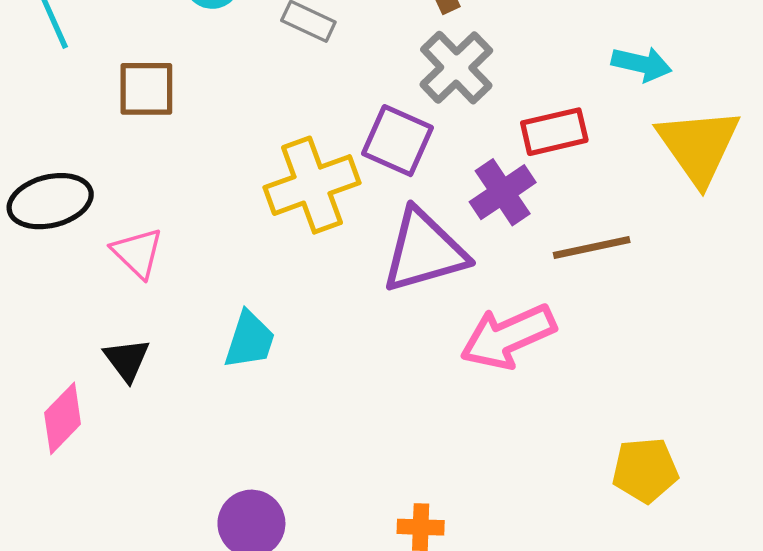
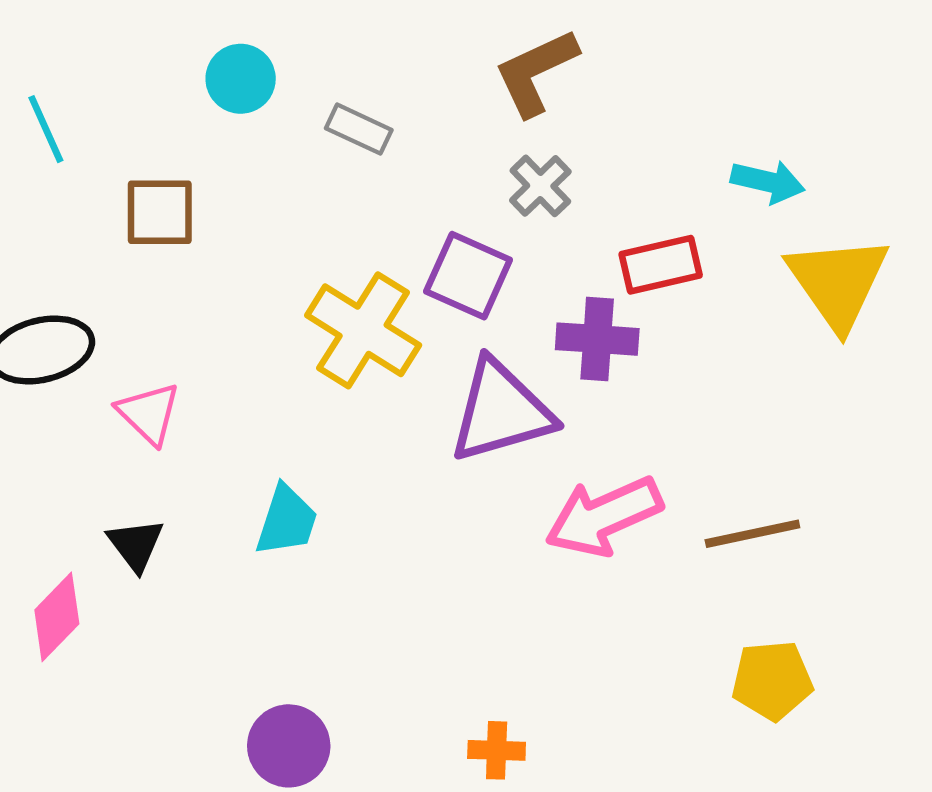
gray cross: (456, 68) -> (540, 186), size x0.7
yellow cross: (312, 185) -> (363, 330), turned -38
purple cross: (503, 192) -> (597, 339), turned 38
brown line: (592, 247) -> (752, 534), moved

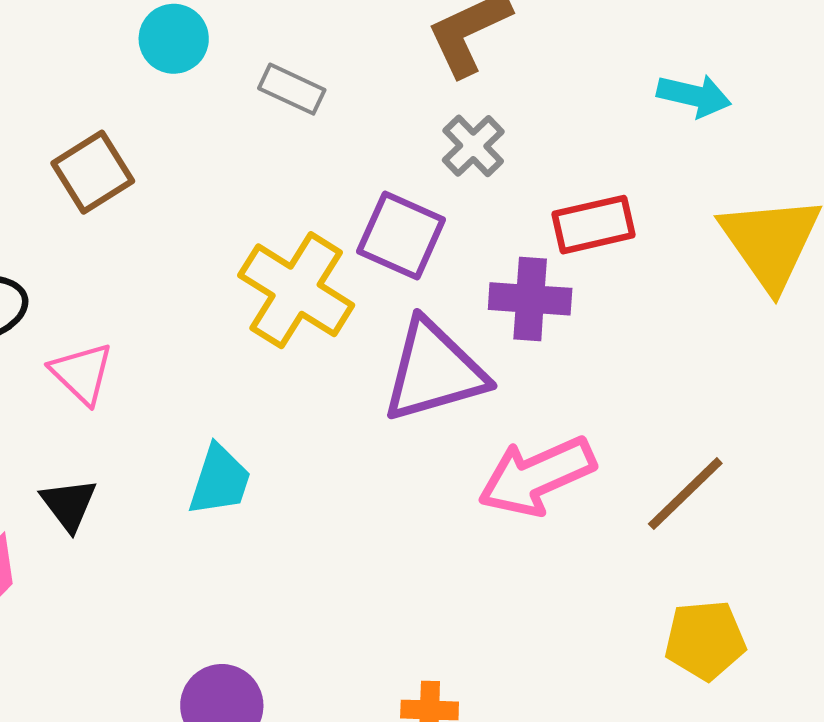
cyan arrow: (768, 182) -> (694, 96), moved
brown square: (160, 212) -> (93, 172), turned -32
brown line: (752, 534) -> (685, 494), turned -32

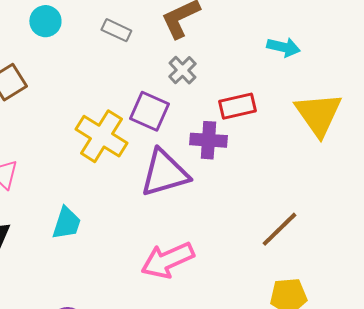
gray rectangle: (292, 89) -> (116, 30), moved
pink arrow: (537, 476) -> (167, 260), moved

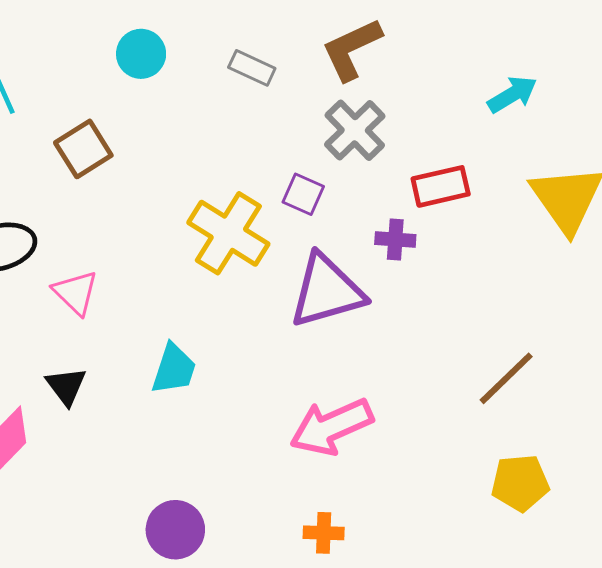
cyan arrow: (283, 47) -> (512, 94), turned -44
gray cross: (182, 70) -> (355, 130), size x1.4
purple square: (149, 111) -> (303, 194), size x0.7
purple cross: (208, 140) -> (395, 239), size x0.7

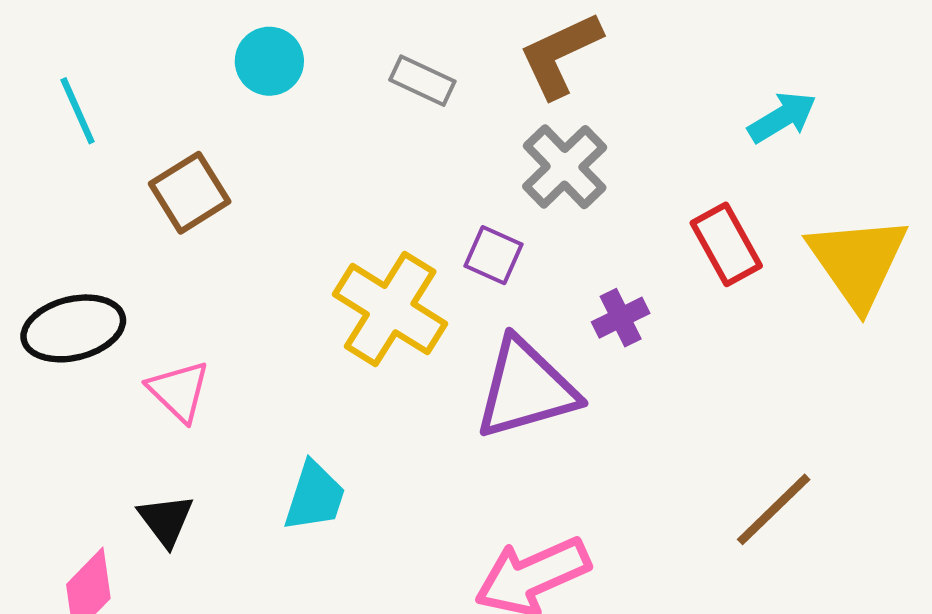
red rectangle: (441, 186) -> (726, 244), moved, turned 74
purple cross: (395, 239) -> (621, 318), turned -30

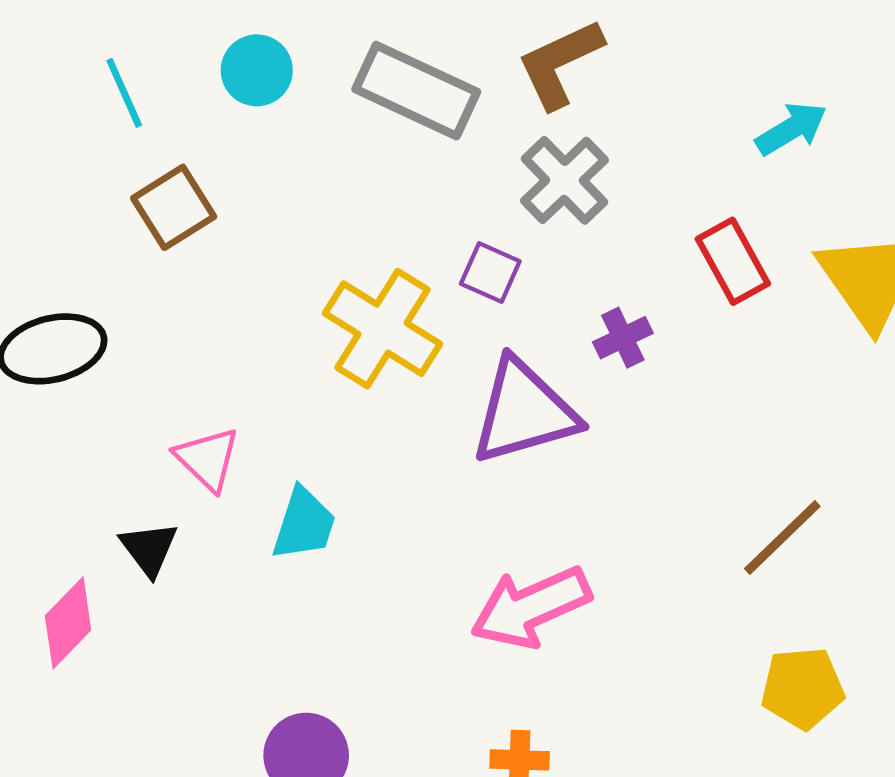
gray rectangle: (422, 81) -> (416, 91), size x1.8
cyan line: (78, 111) -> (124, 93), moved
pink triangle: (179, 391) -> (207, 459), moved

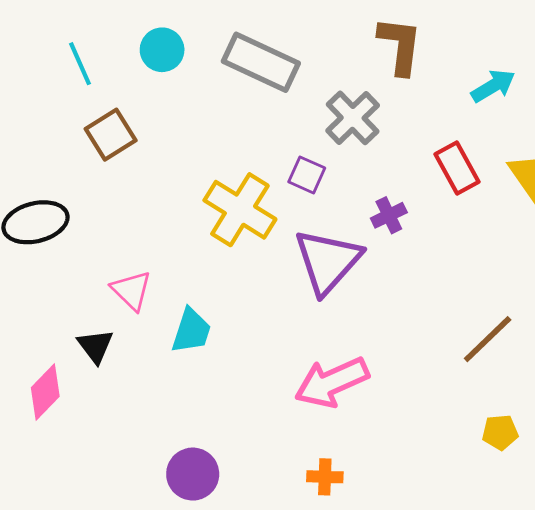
brown L-shape: (560, 64) -> (400, 46), moved, turned 122
purple triangle: (524, 412) -> (328, 261), turned -32
yellow pentagon: (803, 688) -> (500, 432), size x0.7

